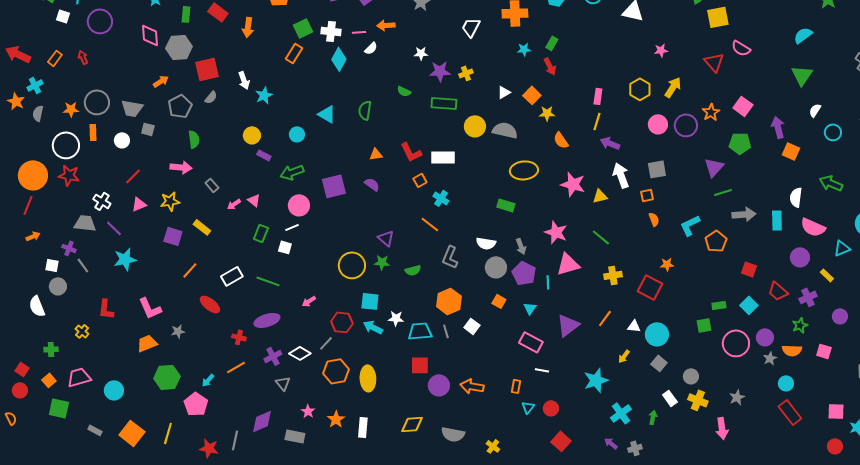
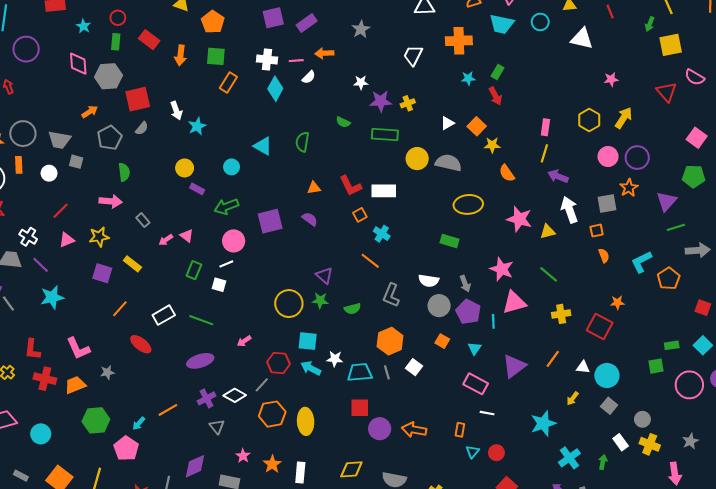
green square: (303, 28) -> (216, 56), moved, turned 30
orange star: (711, 112) -> (629, 188), moved
red cross: (239, 337) -> (45, 379), moved, size x1.5

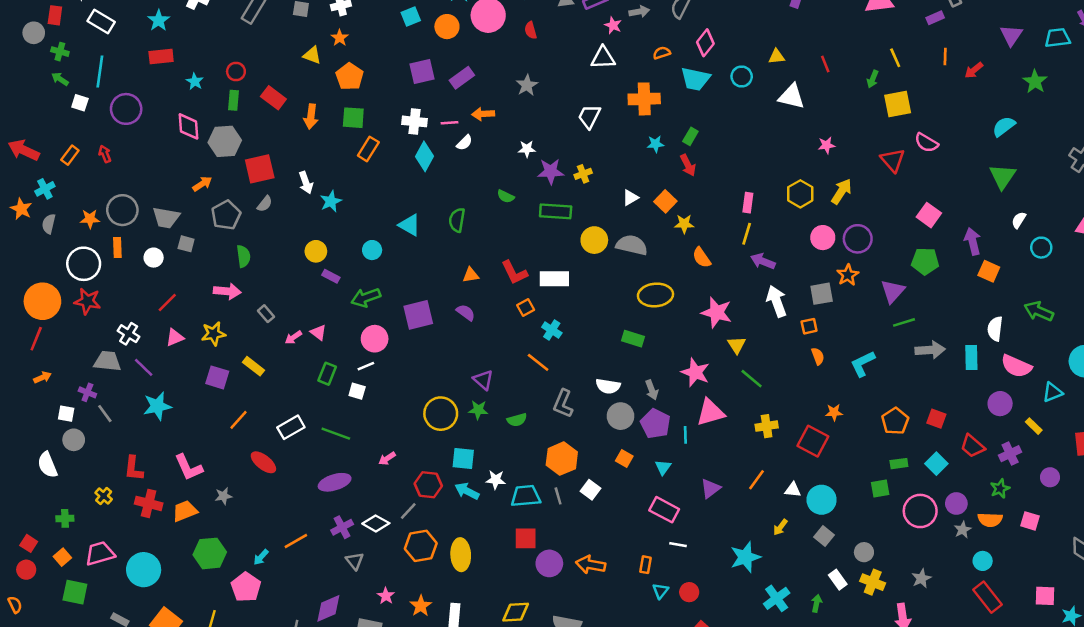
yellow triangle: (548, 232) -> (737, 345), moved, turned -49
orange pentagon: (669, 279) -> (895, 421), moved
purple triangle: (514, 366) -> (710, 489), size x0.7
cyan circle: (41, 434) -> (144, 570), size x1.4

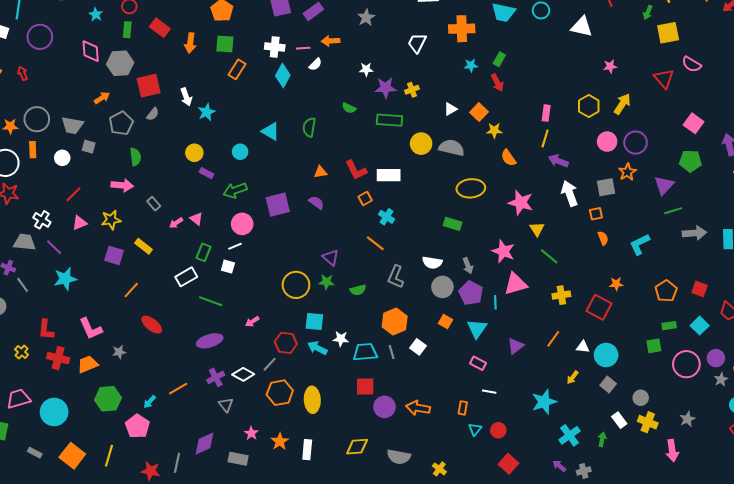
white rectangle: (291, 427) -> (186, 277), moved
cyan triangle: (663, 467) -> (477, 329), size x1.5
pink rectangle: (664, 510) -> (478, 363), size x0.7

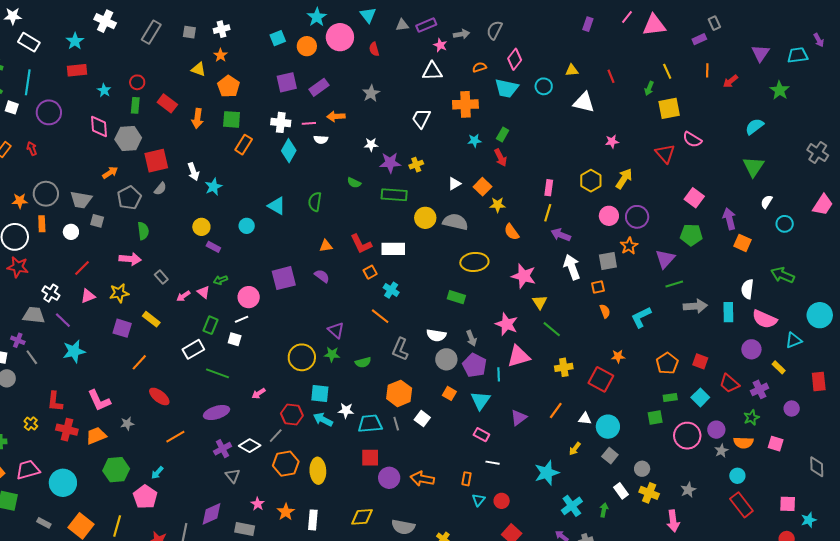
white semicircle: (315, 64) -> (321, 140), turned 48
green arrow: (235, 190) -> (221, 280), moved, size x0.6
orange line: (178, 389) -> (175, 437), moved

